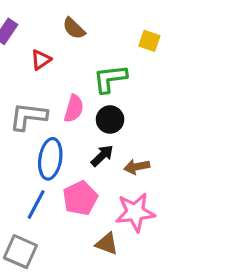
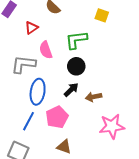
pink semicircle: (74, 109) -> (46, 50), moved, turned 144
pink star: (135, 212) -> (112, 126), moved
brown triangle: (107, 244) -> (64, 147), moved

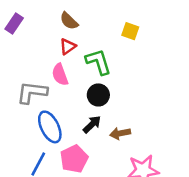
red triangle: (31, 28) -> (68, 46), moved
green L-shape: (76, 40) -> (98, 62), turned 80
blue ellipse: (38, 92) -> (50, 127), turned -35

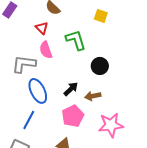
red triangle: (68, 46) -> (42, 28), moved, turned -40
black circle: (98, 95) -> (100, 66), moved
pink pentagon: (74, 159) -> (73, 116), moved

